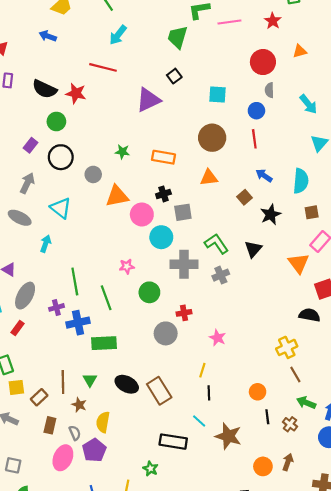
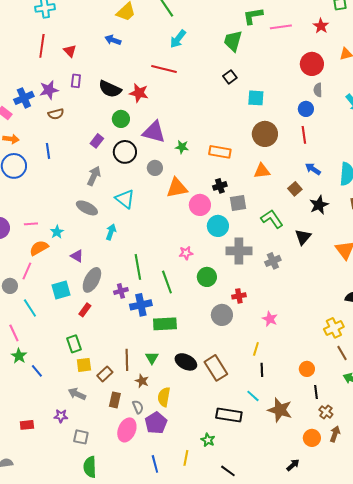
cyan square: (218, 94) -> (256, 98), moved
purple triangle: (148, 100) -> (154, 132), moved, turned 40
green L-shape: (216, 244) -> (272, 219), moved
brown cross: (290, 424) -> (326, 412), moved

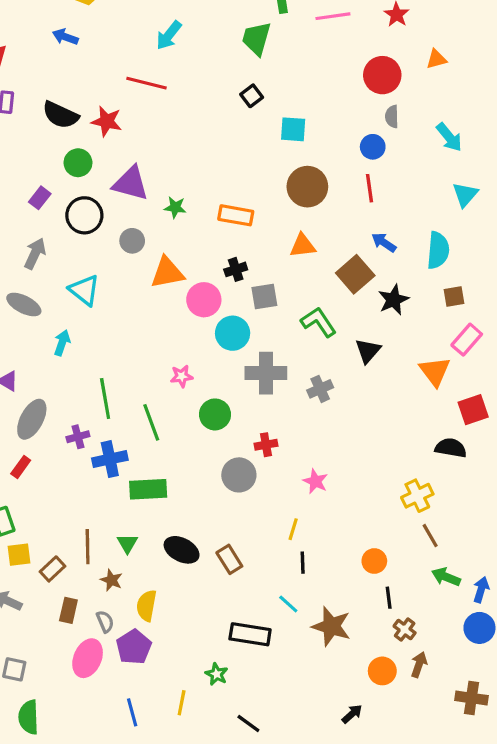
brown square: (295, 189) -> (355, 274), size x1.6
brown rectangle: (216, 368) -> (229, 559), size x0.7

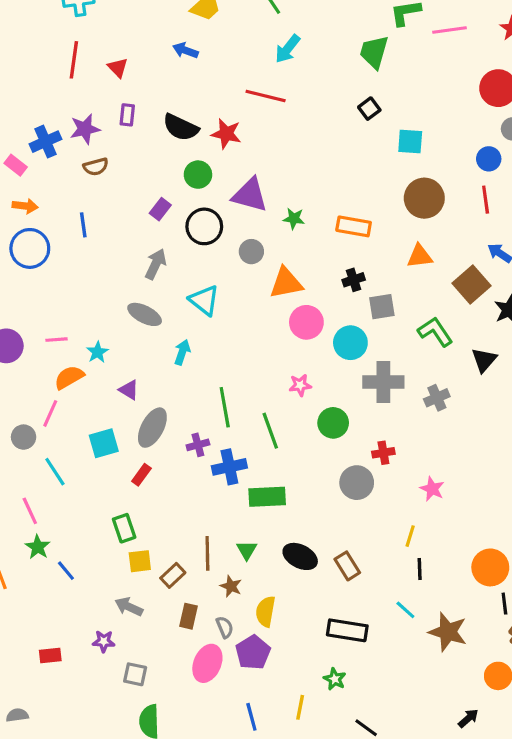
pink circle: (204, 300) -> (306, 322), moved
orange circle: (374, 561) -> (490, 567), size x1.5
black rectangle: (250, 634) -> (347, 630), moved

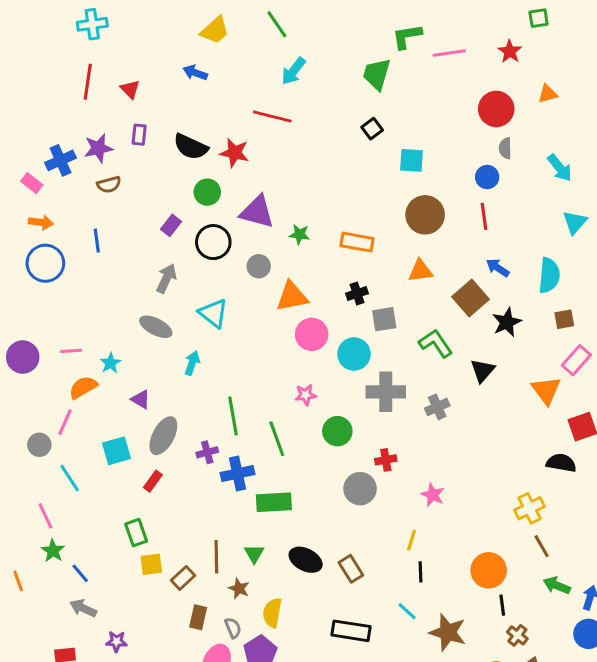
gray arrow: (129, 607) -> (83, 608), moved

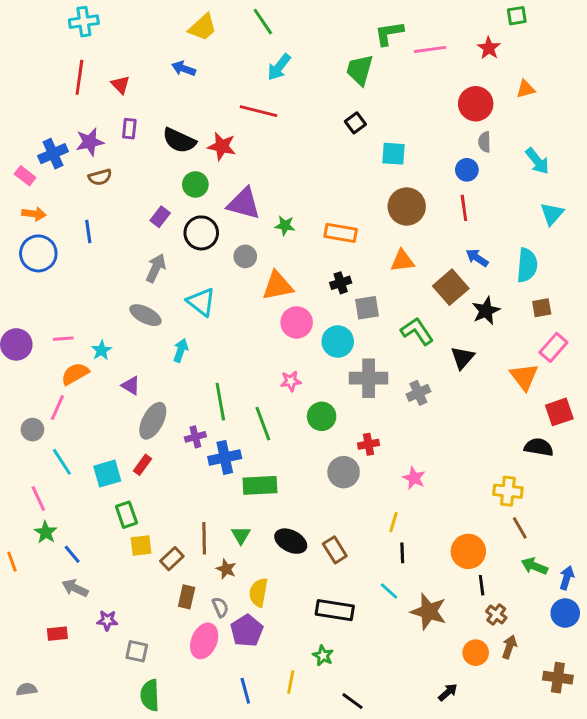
cyan square: (116, 451) -> (107, 474), moved
yellow cross: (529, 508) -> (508, 491), turned 32

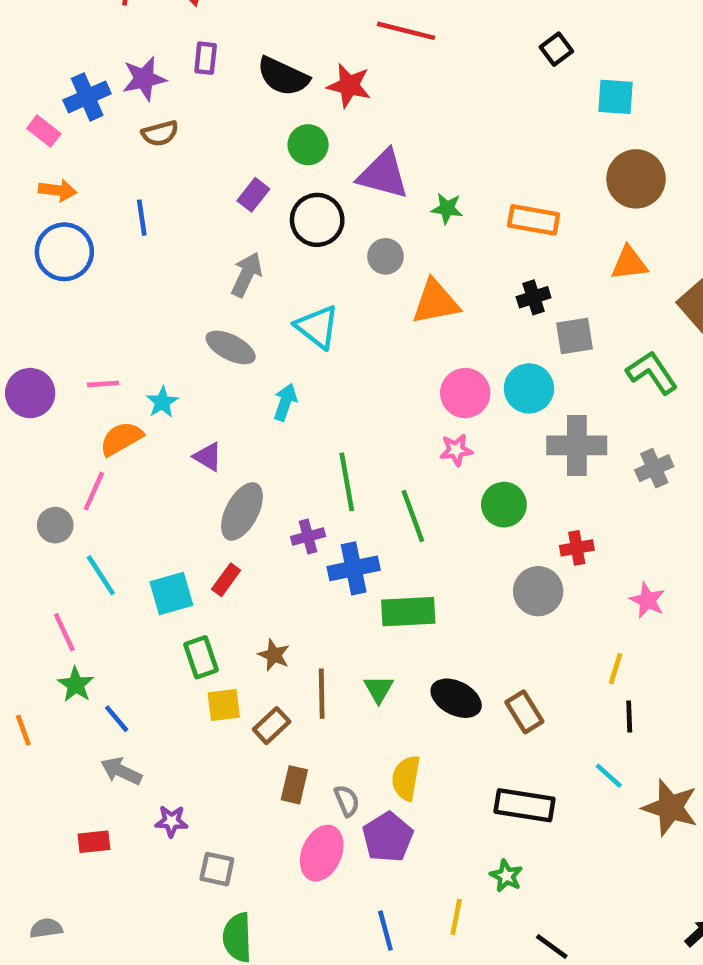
pink circle: (297, 322) -> (465, 393), moved
brown star: (226, 569) -> (274, 655), moved

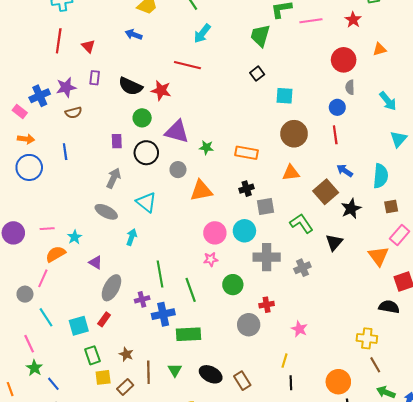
purple rectangle: (253, 195) -> (117, 141), turned -40

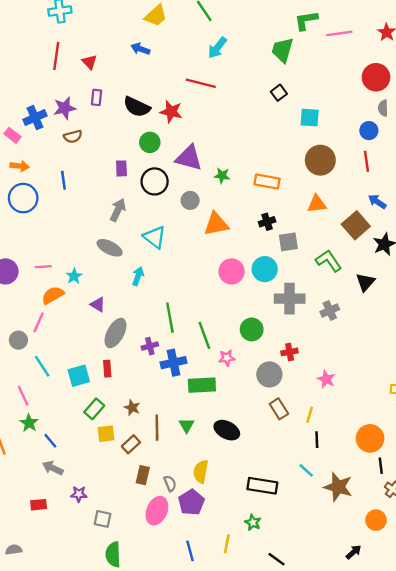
pink star: (211, 259) -> (227, 358), moved
red rectangle: (104, 319) -> (107, 369), turned -40
green rectangle: (92, 355) -> (94, 409), turned 60
brown rectangle: (242, 381) -> (279, 409), moved

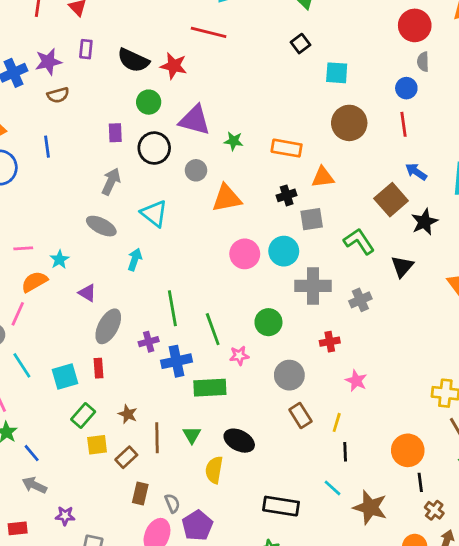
orange triangle: (317, 204) -> (323, 177), moved
red cross: (290, 352) -> (330, 342), moved
yellow semicircle: (201, 472) -> (214, 470), moved

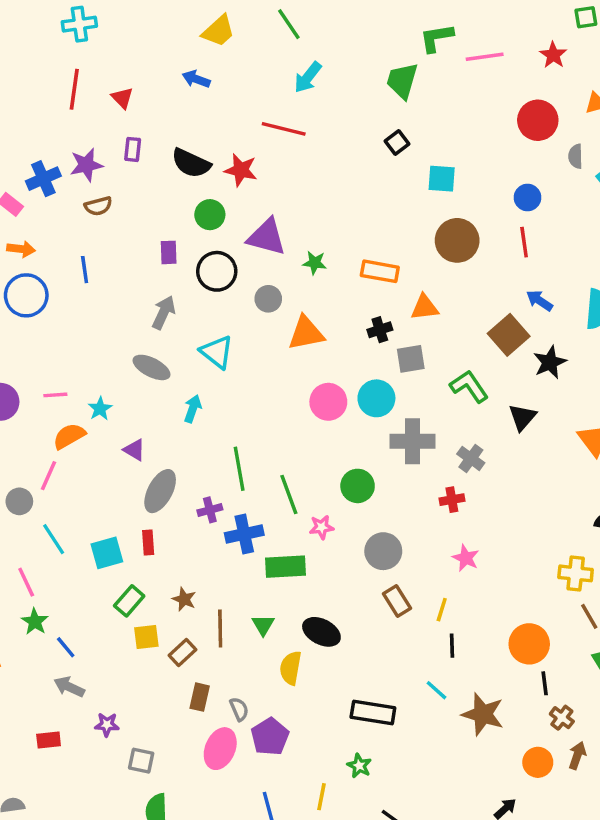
gray semicircle: (423, 62) -> (576, 156), moved
gray cross: (360, 300) -> (471, 458), turned -30
red cross: (330, 342) -> (452, 500), moved

